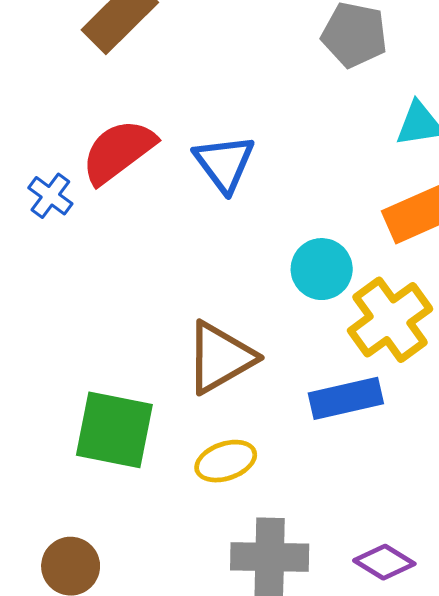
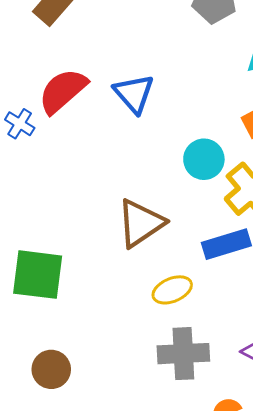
green square: (114, 430) -> (38, 275), moved
yellow ellipse: (226, 461) -> (172, 290), moved

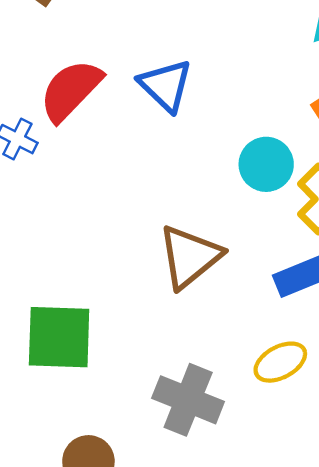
yellow ellipse: (172, 290) -> (280, 362), moved
gray cross: (183, 354) -> (188, 400), moved, turned 30

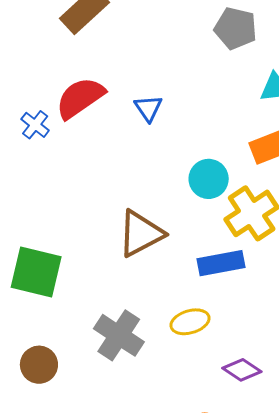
blue triangle: (166, 85) -> (148, 108), size x0.7

